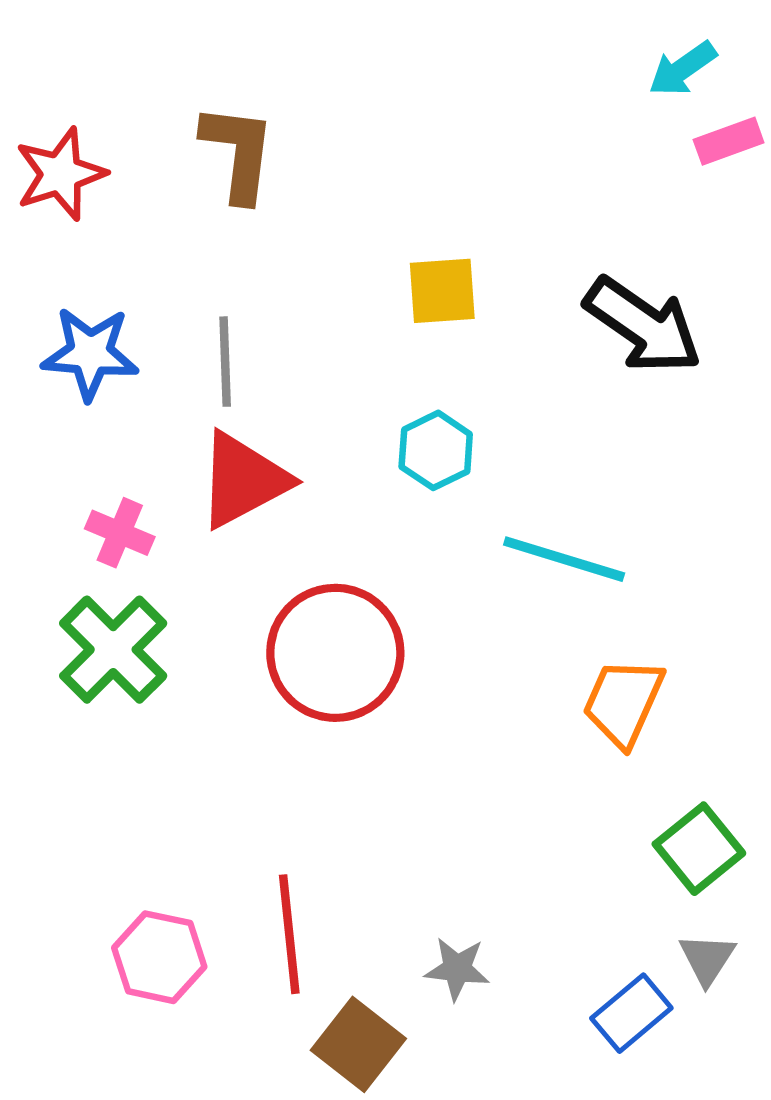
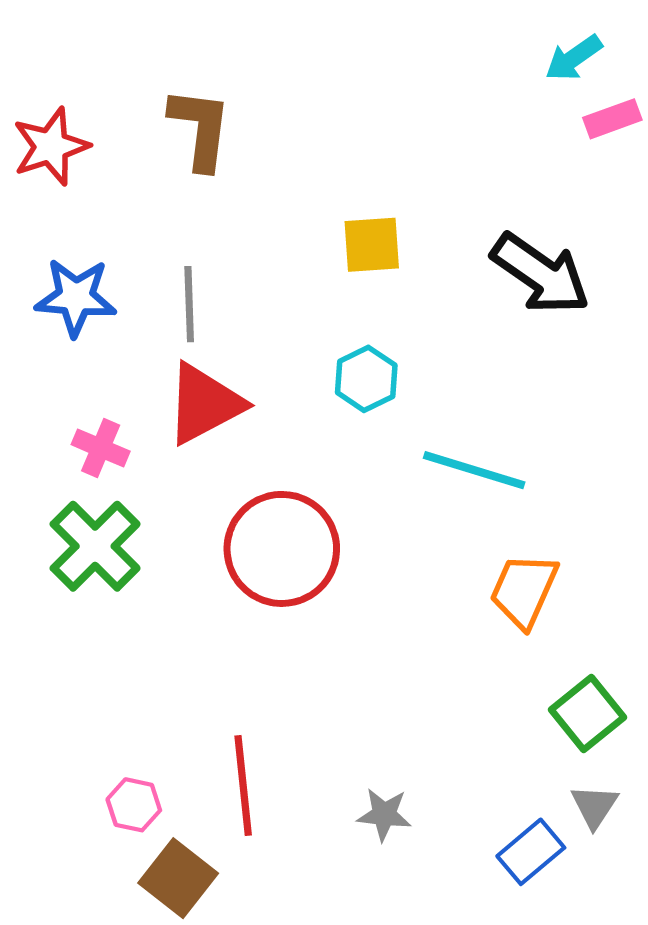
pink hexagon: (159, 957) -> (134, 805), size x0.7
brown square: (358, 1044) -> (178, 878), moved

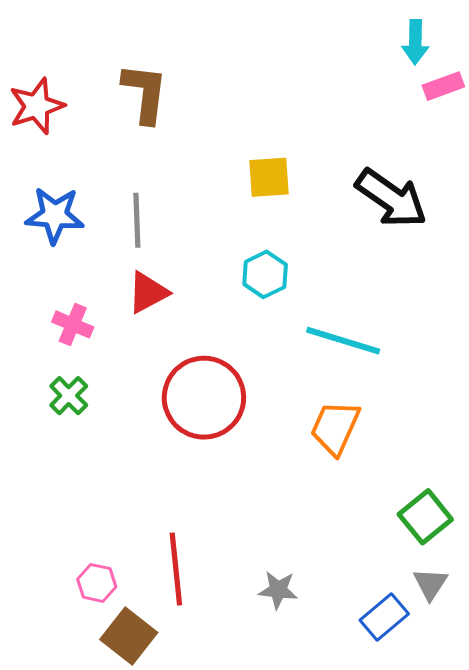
cyan arrow: (574, 58) -> (415, 42), turned -54
red triangle: (204, 404) -> (148, 292), size x0.7
green cross: (95, 546) -> (69, 396), size x0.6
orange trapezoid: (524, 590) -> (335, 428), moved

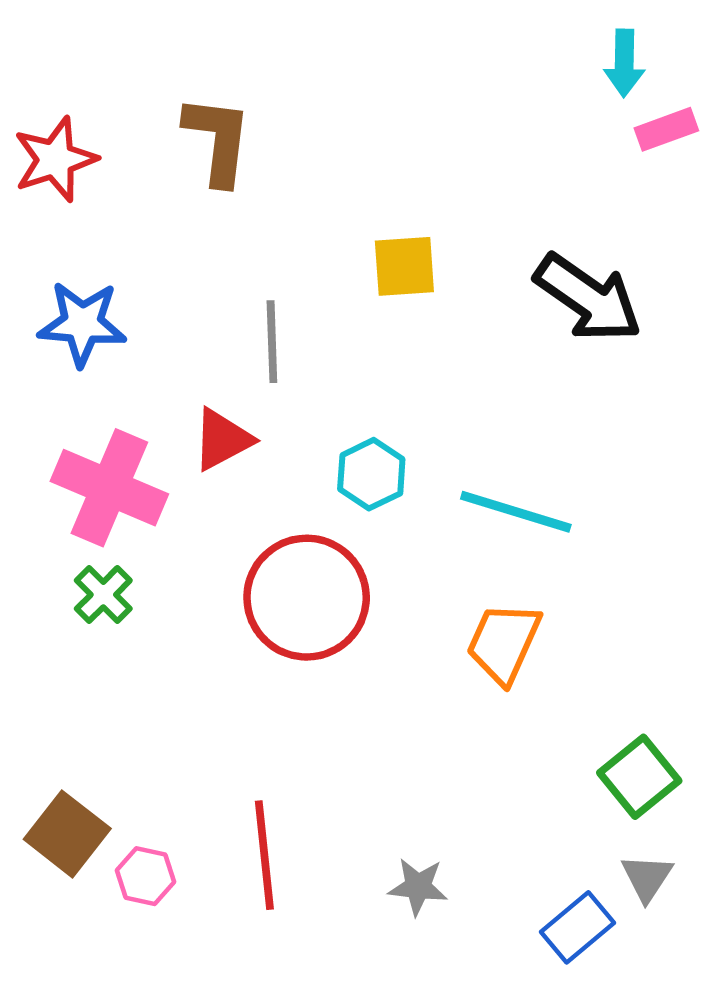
gray line: (137, 220) -> (272, 342), moved
cyan hexagon: (265, 274) -> (371, 474), moved
pink cross: (73, 324) -> (109, 488), size x1.8
brown square: (129, 636) -> (67, 834), moved

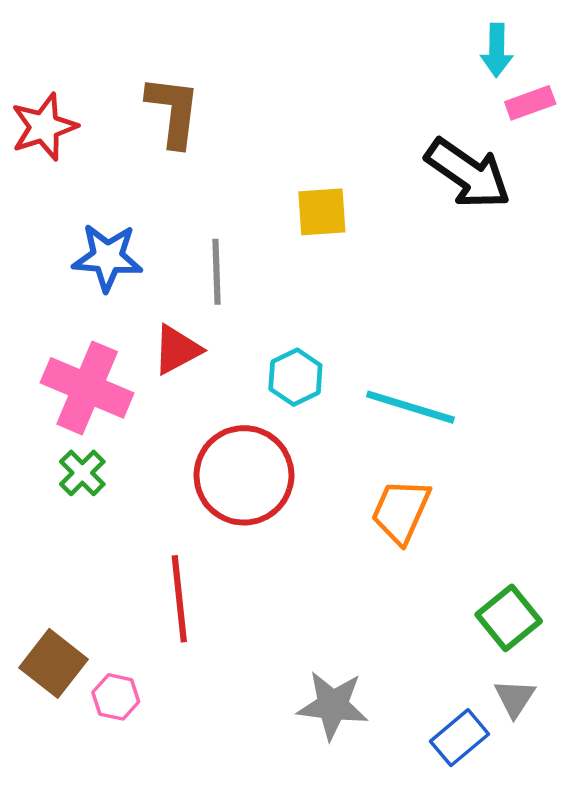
black arrow: (588, 298) -> (468, 174), moved
blue star: (82, 324) -> (107, 257), moved
red line: (264, 855) -> (179, 599), moved
gray star: (418, 887) -> (333, 705), size x1.5

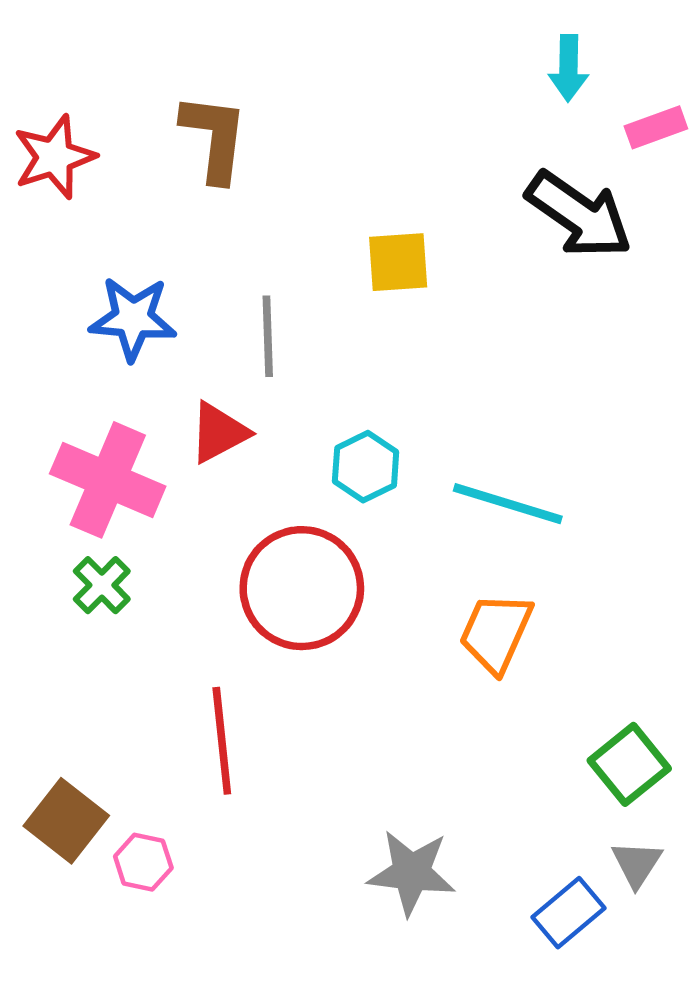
cyan arrow: (497, 50) -> (569, 68), moved

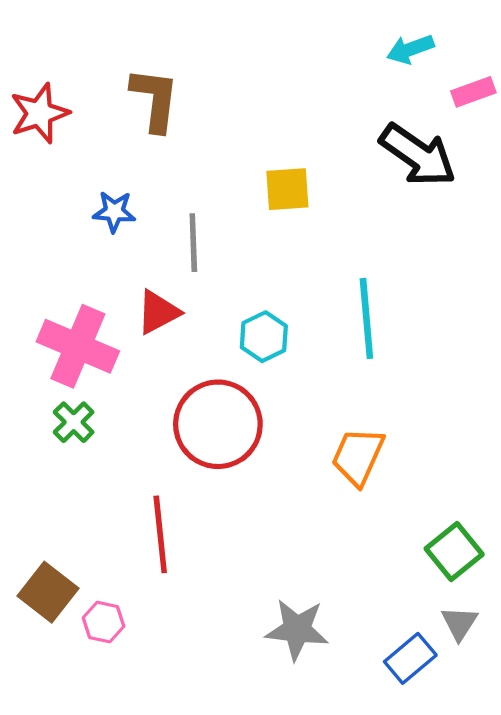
cyan arrow: (569, 68) -> (410, 49), turned 69
blue star: (133, 318) -> (114, 212), moved, size x0.7
cyan line: (508, 504) -> (366, 318), moved, turned 68

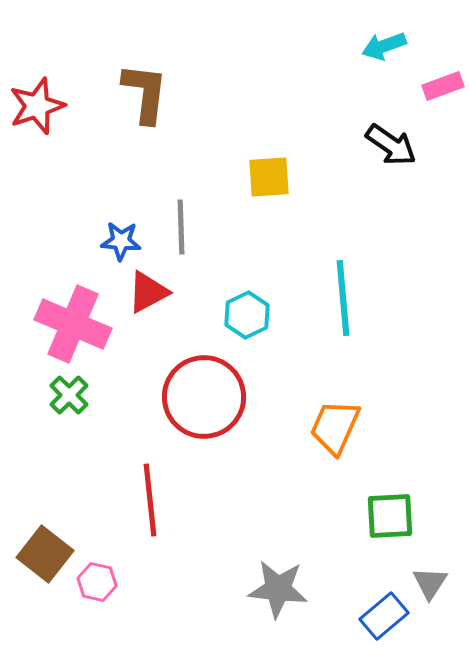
black arrow: (418, 155) -> (391, 145), size x0.7
blue star: (114, 212) -> (121, 241), moved
green square: (454, 551) -> (390, 516), moved, turned 36

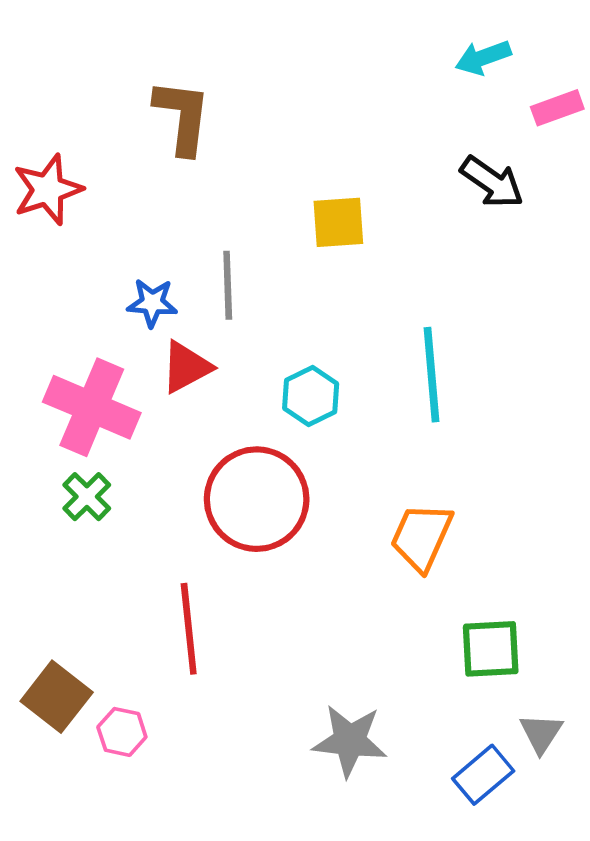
red star: (37, 106) -> (48, 190), moved

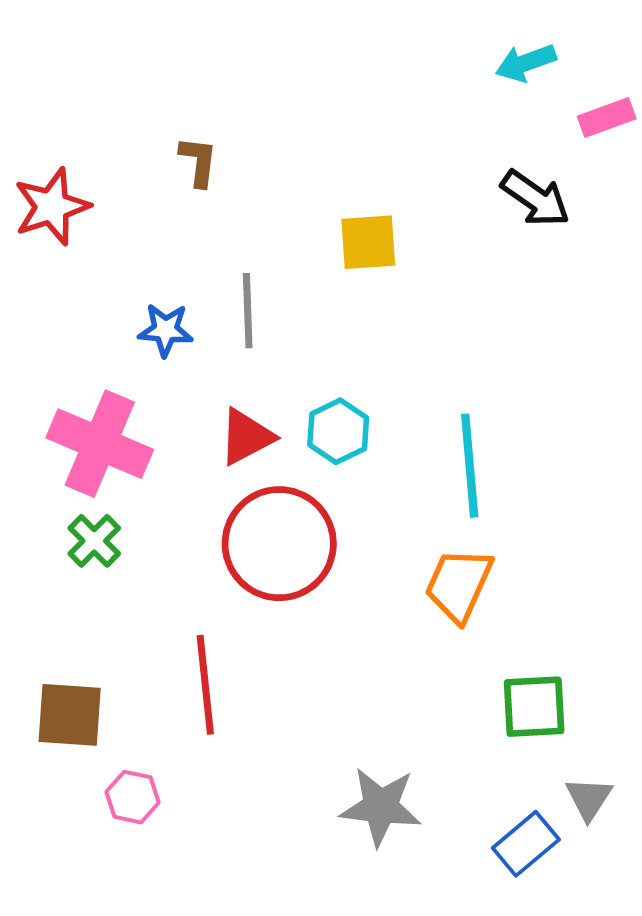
brown L-shape: (182, 117) -> (198, 161), moved, size x0.6
red triangle: (186, 367) -> (246, 437), moved
cyan line: (432, 375) -> (470, 466), moved
brown square: (57, 697) -> (70, 715), moved, turned -34

